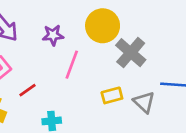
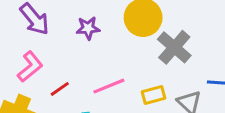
pink line: (72, 65) -> (109, 86), moved, turned 48

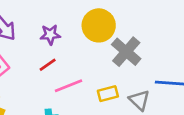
red line: (60, 89) -> (48, 65), moved

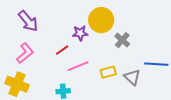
purple star: (50, 35) -> (80, 33), moved
gray cross: (126, 52) -> (122, 40), size x0.7

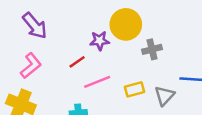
gray cross: (122, 40) -> (152, 49), turned 35
gray triangle: (132, 77) -> (164, 96), turned 30

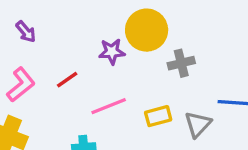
purple arrow: (35, 26) -> (26, 32), size x0.6
red line: (77, 62) -> (67, 80), moved

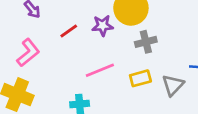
gray cross: (181, 63) -> (146, 42), moved
red line: (67, 80) -> (69, 31), moved

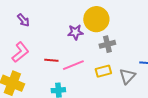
red line: (69, 31) -> (51, 60), moved, turned 40

